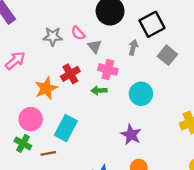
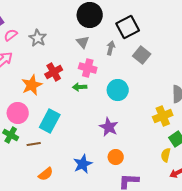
pink semicircle: (78, 33) -> (11, 35), moved, turned 96
gray star: (53, 36) -> (38, 38), turned 30
gray triangle: (95, 46) -> (83, 42), moved

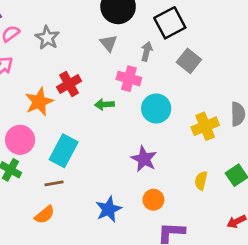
pink cross: (88, 68) -> (129, 79), moved
yellow cross: (163, 116) -> (205, 126), moved
brown line: (34, 144) -> (54, 183), moved
yellow semicircle: (166, 155) -> (201, 181), moved
orange semicircle: (46, 174) -> (45, 215), moved

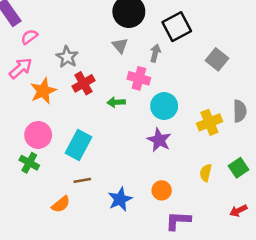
gray star: (47, 38) -> (67, 57), moved
gray square: (189, 61) -> (217, 59), moved
orange star: (39, 102) -> (43, 91), moved
purple star: (144, 159) -> (159, 140), moved
brown line: (54, 183) -> (82, 180), moved

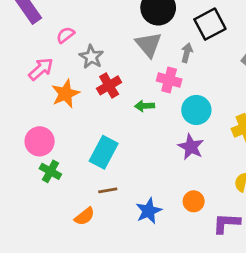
pink semicircle: (29, 37) -> (65, 35), moved
gray triangle: (120, 46) -> (149, 45), size x1.5
pink circle: (38, 135) -> (40, 141), moved
purple L-shape: (178, 221) -> (226, 223), moved

